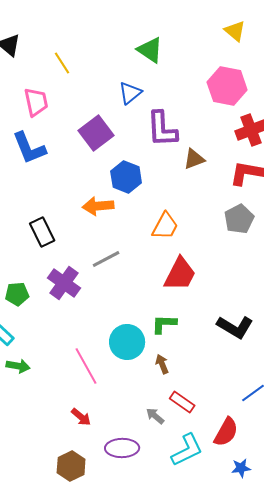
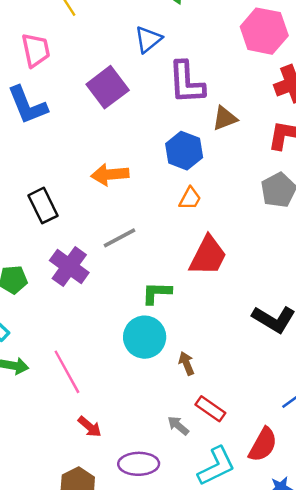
blue hexagon: (126, 177) -> (184, 151), moved
orange trapezoid: (165, 226) -> (190, 198), size x0.7
green L-shape: (164, 324) -> (157, 293), moved
pink line: (86, 366) -> (67, 372), moved

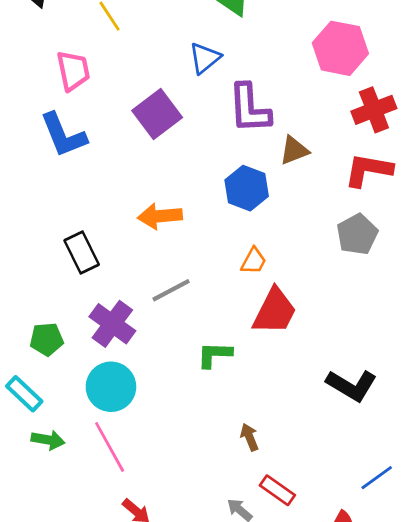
orange trapezoid: (190, 198) -> (254, 261), moved
cyan circle: (145, 337) -> (111, 387), moved

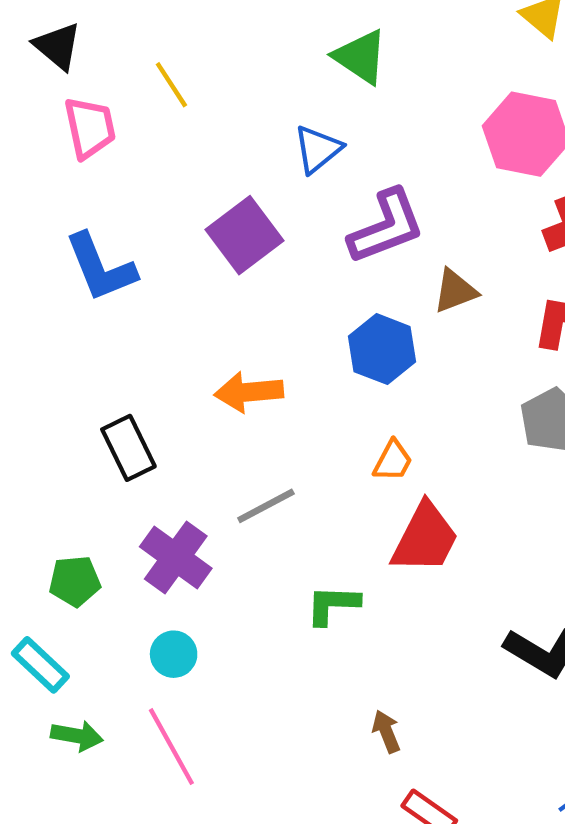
pink trapezoid: (73, 71) -> (90, 128), moved
purple L-shape: (249, 108) -> (386, 227), turned -108
cyan circle: (111, 387) -> (174, 654), size x0.6

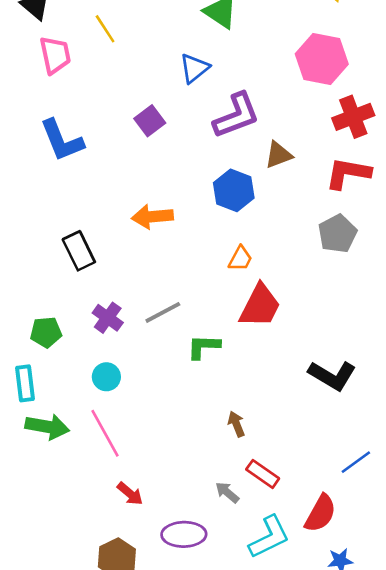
purple square: (245, 235) -> (150, 121), size x0.7
gray line: (266, 506) -> (163, 312), moved
purple cross: (176, 557) -> (108, 318), size x0.7
cyan rectangle: (40, 665) -> (25, 383), turned 40
green arrow: (77, 736) -> (47, 427), size x1.4

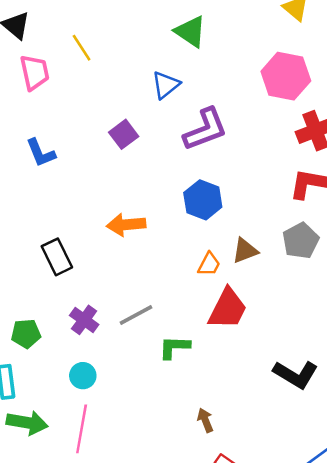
blue L-shape: (62, 140) -> (41, 153), size x0.7
brown triangle: (278, 155) -> (245, 251), moved
pink line: (105, 433) -> (82, 429), turned 39

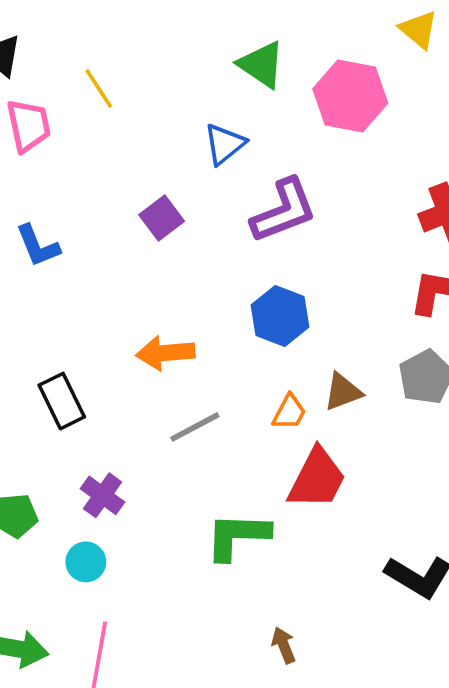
pink hexagon: (286, 76) -> (350, 96), moved
gray line: (136, 315) -> (195, 427), moved
green L-shape: (174, 347) -> (237, 536), size x1.4
cyan circle: (83, 376) -> (86, 562), moved

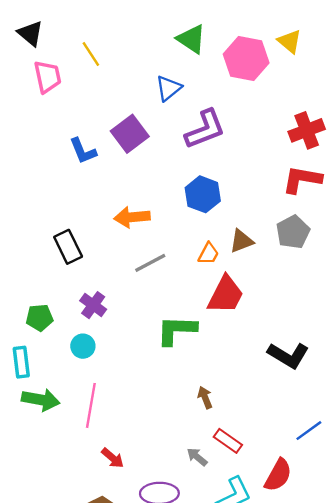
yellow triangle: (419, 29) -> (290, 41), moved
purple square: (162, 218) -> (130, 134), size x1.4
blue L-shape: (38, 246) -> (83, 151), moved

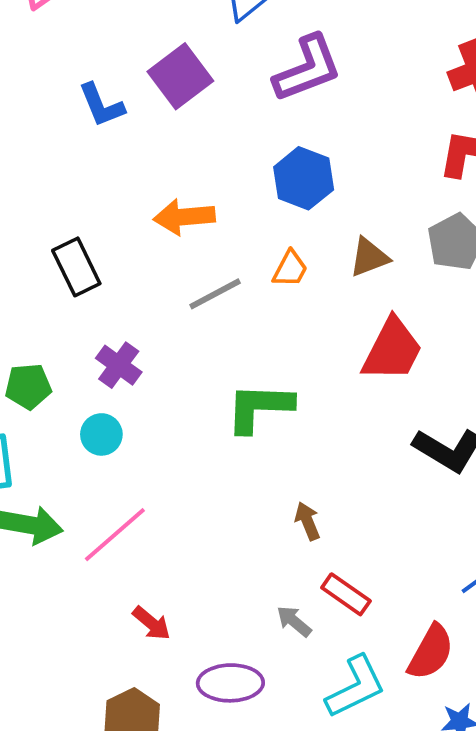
orange trapezoid: (208, 254) -> (290, 269), moved
red trapezoid: (226, 295) -> (392, 350), moved
pink line: (91, 405) -> (115, 535), turned 39

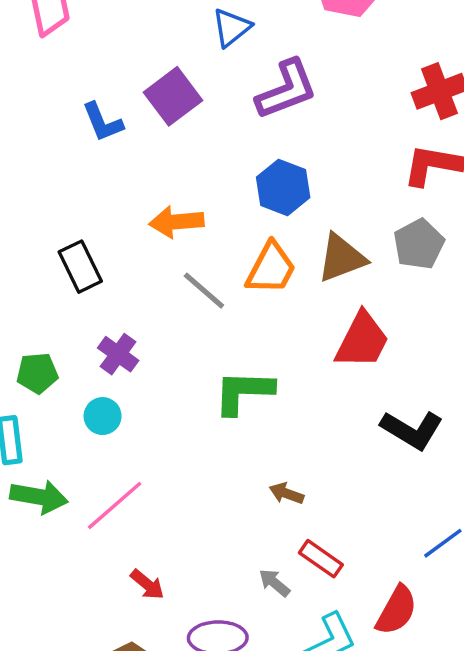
brown triangle: (369, 257) -> (341, 258), size x1.4
orange trapezoid: (290, 269) -> (271, 268), size x1.6
gray line: (215, 294) -> (204, 291), turned 69
brown arrow: (307, 521) -> (286, 493), turned -48

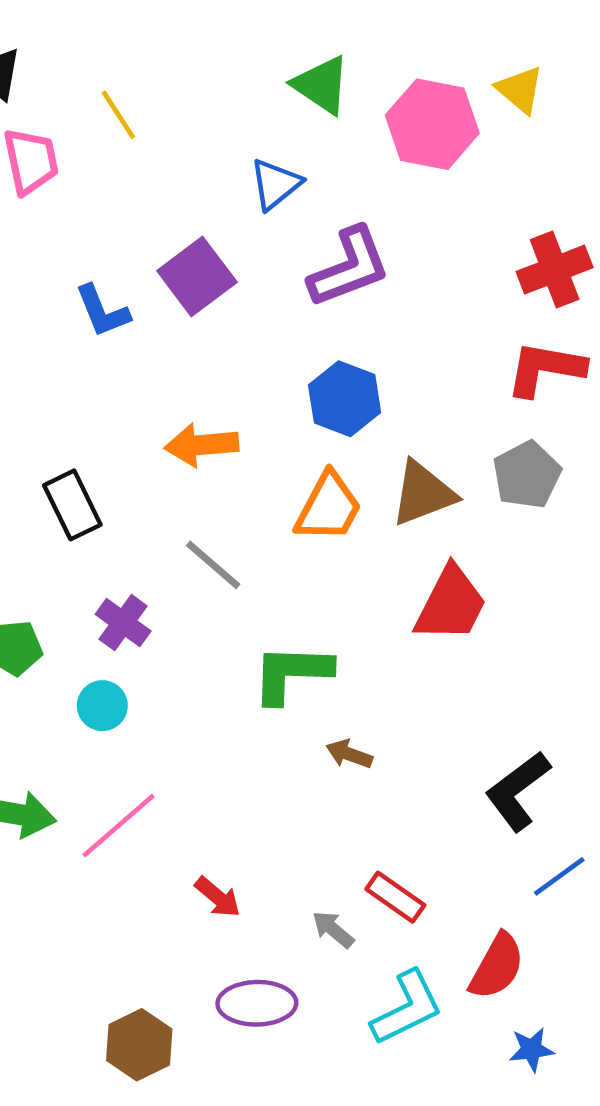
gray line: (204, 291) -> (213, 565), moved
black L-shape: (412, 430) -> (518, 791), moved, turned 112
brown arrow: (286, 493) -> (349, 754), moved
red arrow: (147, 584) -> (218, 897), moved

